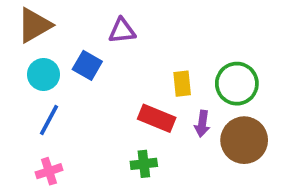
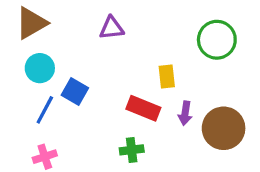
blue square: (87, 65) -> (75, 92), moved
green circle: (237, 84) -> (217, 40), moved

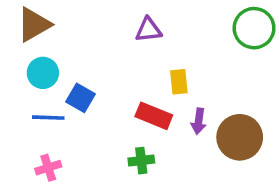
purple triangle: (112, 28) -> (148, 30), moved
green circle: (217, 40) -> (254, 28), moved
blue line: (45, 110) -> (48, 118), turned 64

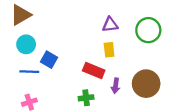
green circle: (254, 28) -> (148, 30), moved
purple triangle: (148, 30) -> (110, 25), moved
purple arrow: (199, 121) -> (116, 86), moved

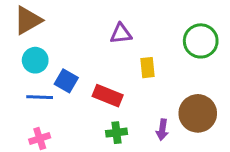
purple triangle: (110, 25) -> (121, 34), moved
red rectangle: (94, 71) -> (108, 96), moved
purple arrow: (116, 86) -> (162, 130), moved

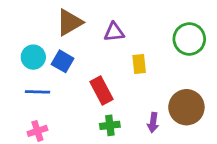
brown triangle: (28, 20) -> (70, 22), moved
blue square: (66, 81) -> (63, 61), moved
red rectangle: (108, 96) -> (102, 91), turned 40

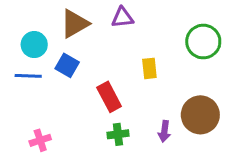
purple triangle: (114, 32) -> (122, 18), moved
cyan circle: (33, 57) -> (34, 45), moved
blue line: (37, 92) -> (28, 76), moved

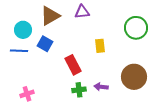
purple arrow: (164, 131) -> (101, 87), moved, turned 88

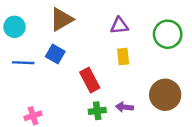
purple triangle: (82, 12) -> (119, 26), moved
cyan circle: (23, 30) -> (14, 27), moved

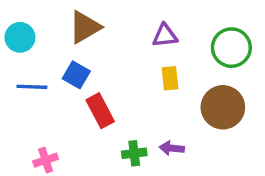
red rectangle: (90, 80) -> (100, 111), moved
brown circle: (165, 95) -> (223, 107), moved

